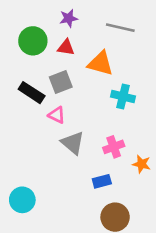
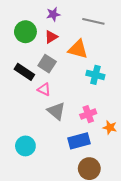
red triangle: (66, 47) -> (51, 37), turned -40
gray square: (61, 82) -> (47, 64), turned -36
blue rectangle: (102, 181) -> (79, 141), size x1.5
cyan circle: (22, 200) -> (25, 146), moved

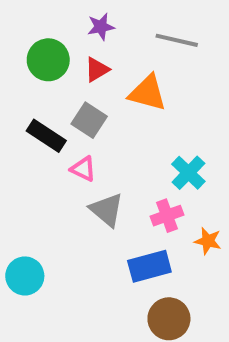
cyan cross: (95, 75) -> (188, 173), moved, turned 30
cyan circle: (25, 146) -> (25, 276), moved

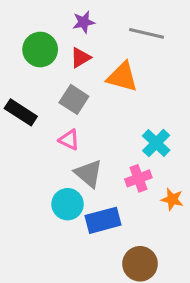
black rectangle: (46, 136) -> (21, 112), moved
blue rectangle: (149, 266) -> (103, 220), moved
cyan circle: (25, 276) -> (68, 204), moved

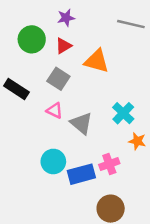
gray line: (146, 33) -> (131, 24), moved
gray triangle: (88, 174) -> (81, 123), moved
pink cross: (138, 178) -> (109, 164), moved
orange star: (172, 199) -> (137, 141), moved

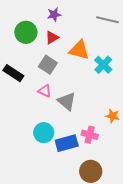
cyan cross: (123, 113) -> (103, 65), moved
pink cross: (109, 164) -> (90, 135), turned 35

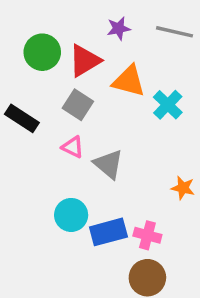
purple star: (54, 15) -> (119, 28), moved
red triangle: (52, 38) -> (85, 61), size x1.5
pink cross: (90, 135) -> (147, 235), moved

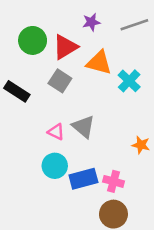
gray line: (175, 32) -> (134, 25), turned -32
pink triangle: (73, 147) -> (56, 132), moved

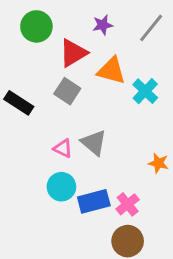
gray line: (134, 25) -> (151, 28), turned -32
green circle: (33, 40) -> (36, 26), moved
pink cross: (113, 181) -> (128, 204), turned 36

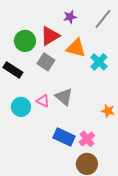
green circle: (36, 26) -> (25, 41), moved
cyan circle: (61, 187) -> (21, 107), moved
blue rectangle: (94, 201) -> (64, 137), turned 40

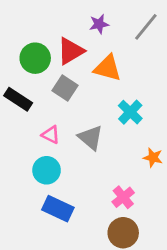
cyan cross: (99, 62) -> (130, 112), moved
pink triangle: (43, 101) -> (51, 135), moved
cyan circle: (21, 107) -> (47, 170), moved
blue rectangle: (64, 137) -> (58, 209), moved

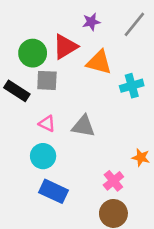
gray square: (65, 88) -> (47, 80), moved, turned -30
cyan cross: (130, 112) -> (132, 86), moved, turned 30
gray triangle: (91, 138) -> (83, 126), turned -30
orange star: (153, 158) -> (141, 157), moved

